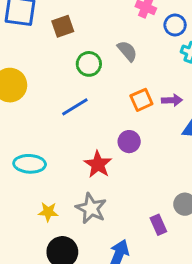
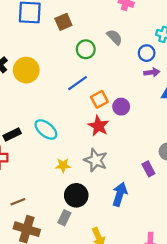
blue circle: (175, 25) -> (147, 53), moved
orange square: (141, 100) -> (99, 99), moved
cyan ellipse: (30, 164) -> (46, 129), turned 40

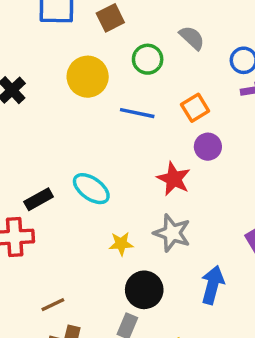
yellow circle: (26, 70) -> (88, 77), moved
blue line: (77, 83) -> (137, 113), turned 50
orange square: (99, 99) -> (195, 108), moved

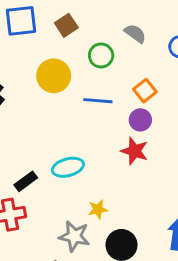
purple circle: (208, 147) -> (140, 120), moved
cyan ellipse: (91, 189) -> (68, 167), turned -44
gray star: (172, 233) -> (74, 236), moved

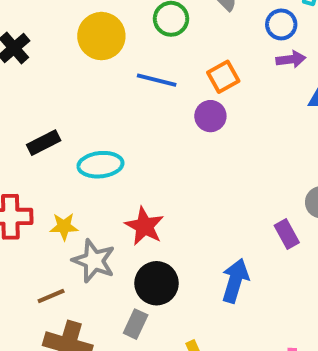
red star: (135, 151) -> (144, 226), moved
black rectangle: (26, 181) -> (44, 143), moved
yellow star: (98, 209) -> (64, 226), moved

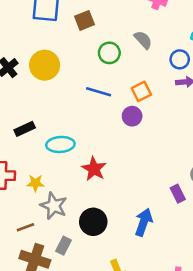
yellow circle: (101, 36) -> (45, 65), moved
red star: (144, 226) -> (94, 169), moved
gray rectangle: (136, 324) -> (63, 246), moved

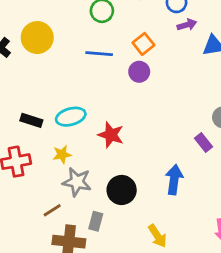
black rectangle: (25, 129) -> (31, 120), moved, turned 54
yellow star: (35, 183) -> (62, 154), moved

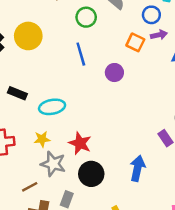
orange square: (143, 44) -> (135, 42), moved, turned -30
blue line: (99, 54) -> (81, 54), turned 65
black rectangle: (31, 120) -> (17, 93), moved
red star: (111, 135) -> (80, 143), moved

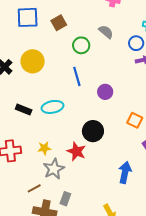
orange square: (135, 42) -> (135, 120), moved
cyan ellipse: (52, 107) -> (52, 107), moved
gray star: (53, 164) -> (54, 169), turned 30
black circle: (91, 174) -> (93, 131), moved

